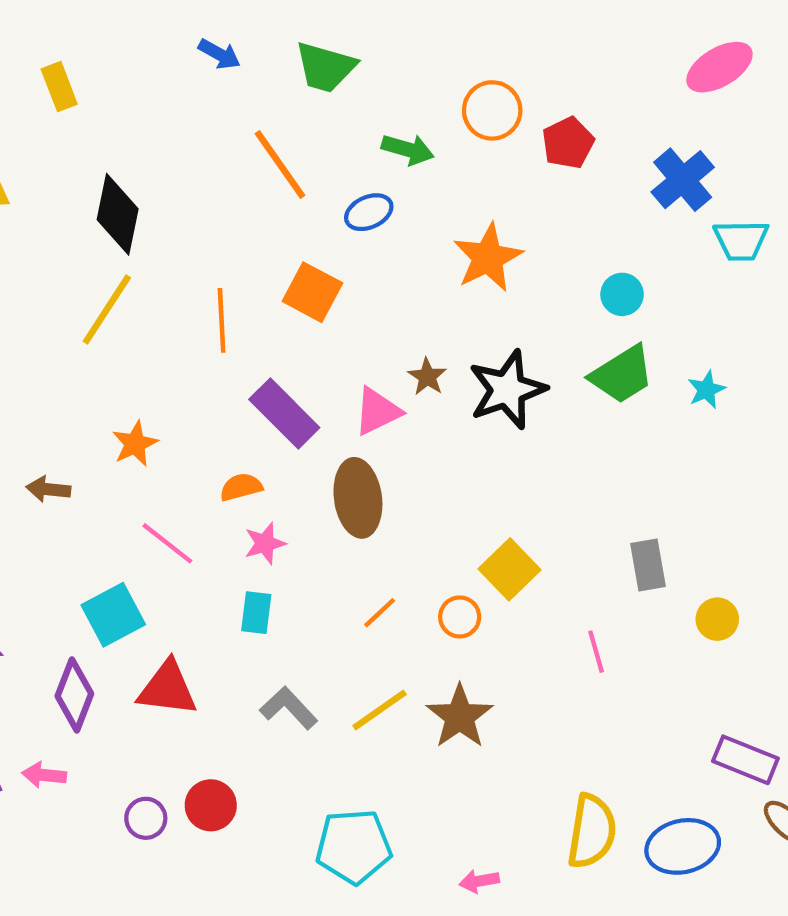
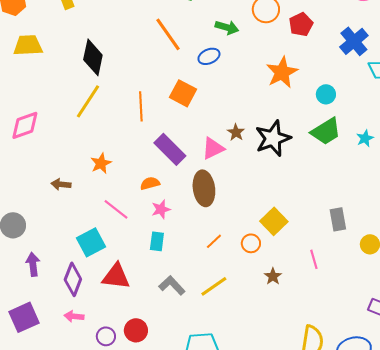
orange star: (488, 258) -> (282, 72), moved
brown star: (460, 717) -> (273, 276), moved, size x0.6
pink arrow: (44, 775) -> (74, 316), moved

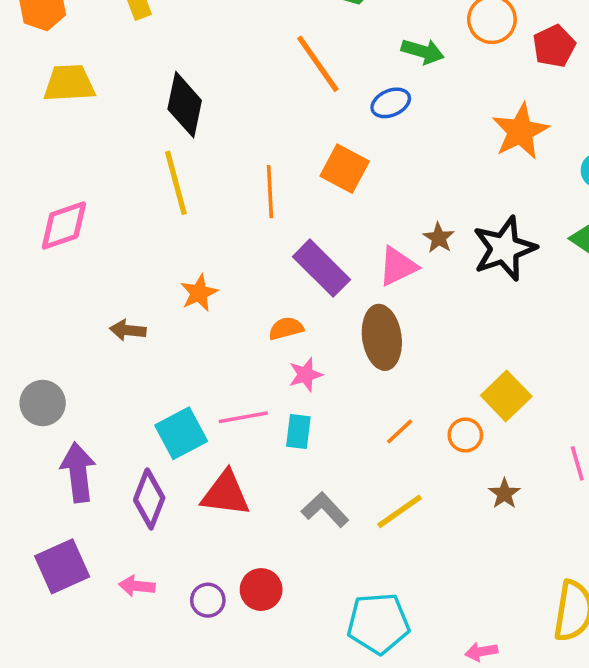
yellow line: (88, 101) -> (176, 183), turned -48
pink line: (116, 209) -> (243, 417), moved, turned -48
purple arrow: (33, 264) -> (78, 472), size x1.4
pink arrow: (74, 316) -> (137, 586), moved

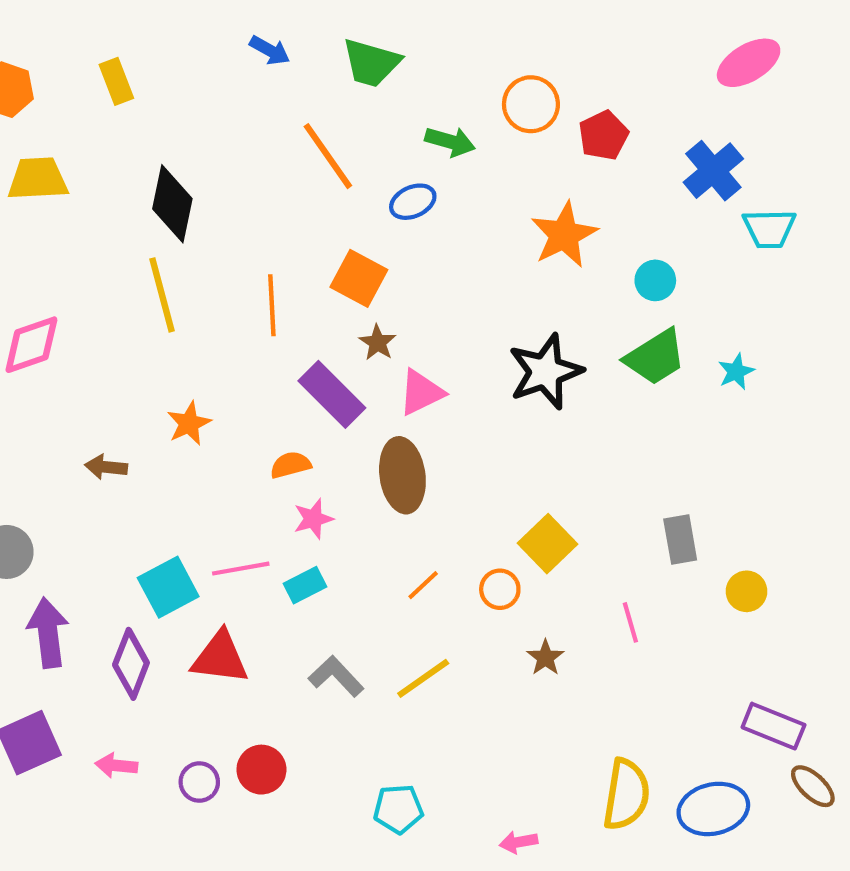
brown star: (439, 238) -> (378, 343), moved
cyan rectangle: (298, 431) -> (305, 585), turned 56
cyan pentagon: (378, 623) -> (398, 809), size x0.7

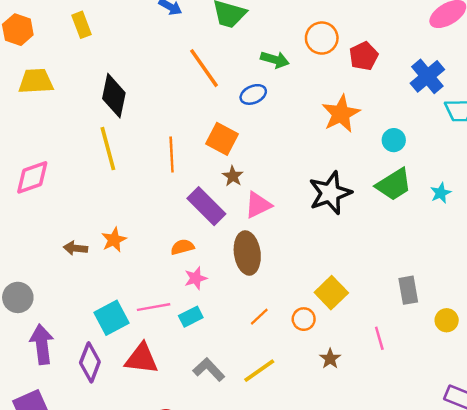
orange star: (189, 423) -> (114, 240), moved

